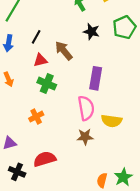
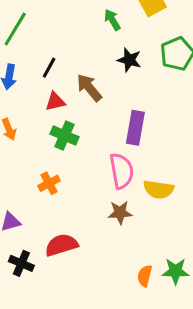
green star: (123, 177) -> (176, 271), turned 30

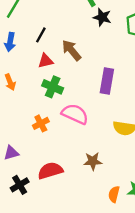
black star: (129, 60) -> (102, 17), moved
pink semicircle: (122, 171) -> (75, 114), moved, turned -56
brown star: (120, 213) -> (93, 161), moved
black cross: (21, 263) -> (20, 185), turned 36

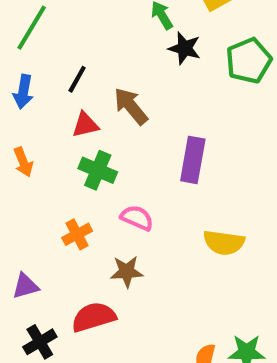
pink semicircle: (75, 114) -> (137, 218), size x0.7
brown star: (93, 161) -> (127, 272), moved

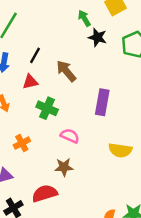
red triangle: (85, 125) -> (30, 82), moved
orange cross: (77, 234) -> (22, 143), moved

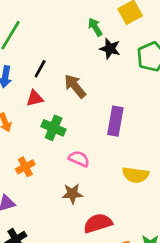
red semicircle: (45, 193) -> (98, 223), moved

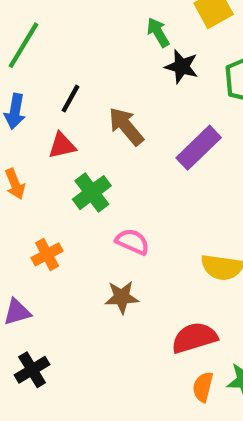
purple rectangle: (115, 121) -> (199, 148), moved, turned 36
green cross: (54, 128) -> (92, 193), turned 30
red semicircle: (98, 223) -> (194, 338), moved

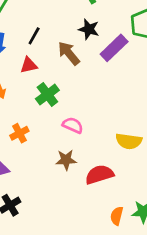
black star: (182, 67) -> (89, 29), moved
purple rectangle: (199, 148) -> (114, 48), moved
red semicircle: (194, 338) -> (99, 175), moved

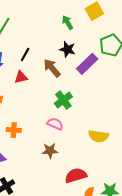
green cross: (47, 95) -> (63, 100), moved
orange cross: (19, 133) -> (14, 130), turned 32
red semicircle: (99, 175) -> (76, 175), moved

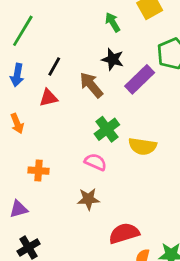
yellow semicircle: (99, 136) -> (143, 146), moved

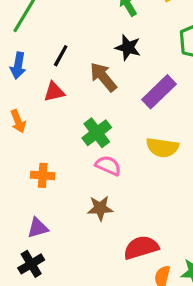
purple rectangle: (140, 79) -> (159, 92), moved
green cross: (107, 129) -> (97, 133), moved
purple triangle: (19, 209) -> (38, 228), moved

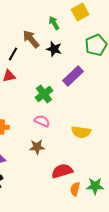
brown arrow: (103, 77) -> (31, 39), moved
green cross: (97, 133) -> (44, 94), moved
yellow semicircle: (162, 148) -> (81, 132), moved

